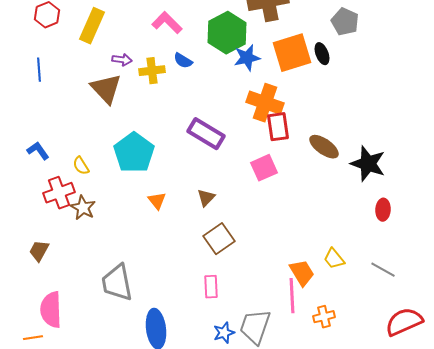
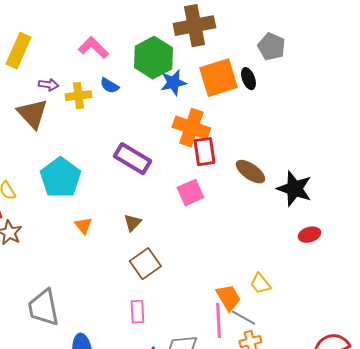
red ellipse: (383, 210) -> (309, 235), turned 70
gray line: (383, 270) -> (243, 318), moved

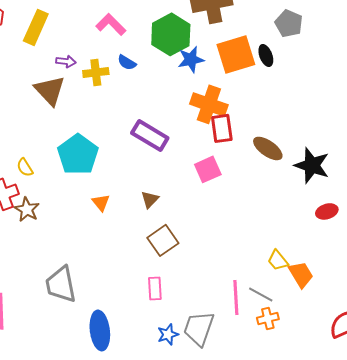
orange trapezoid: (228, 298) -> (301, 274), moved

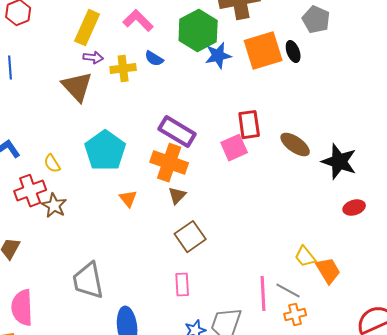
yellow rectangle: (36, 27) -> (87, 28), moved
orange cross: (209, 104) -> (169, 163), moved
pink square: (208, 169) -> (234, 148), moved

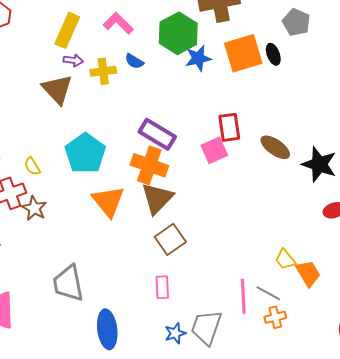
brown triangle: (177, 196) -> (157, 198), size x1.8
orange triangle: (128, 199) -> (108, 201), size x1.8

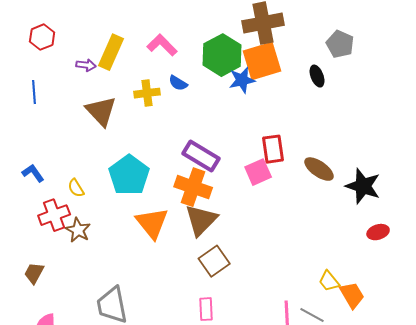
orange square: (243, 53) -> (262, 61), moved
purple arrow: (73, 60) -> (86, 65), moved

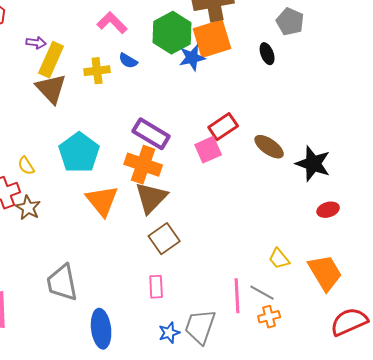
yellow rectangle: (111, 52) -> (51, 60), moved
red rectangle: (273, 149) -> (223, 127), turned 64
orange trapezoid: (352, 295) -> (325, 273), moved, size x1.4

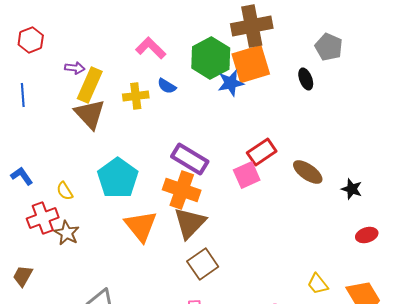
black star: (313, 164) -> (352, 189), size x0.6

